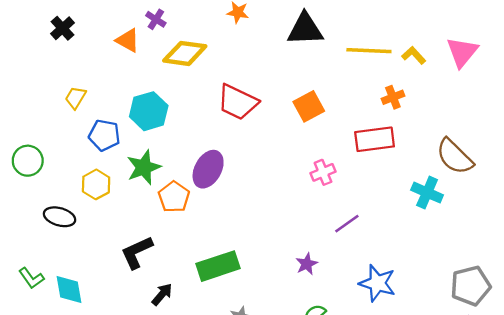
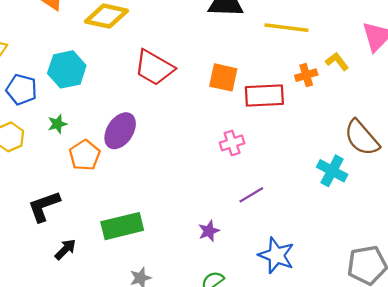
yellow L-shape: (414, 55) -> (337, 61), moved
orange square: (309, 106) -> (223, 77), turned 36
red rectangle: (375, 139) -> (264, 95), moved
green star: (144, 167) -> (57, 124), size x0.6

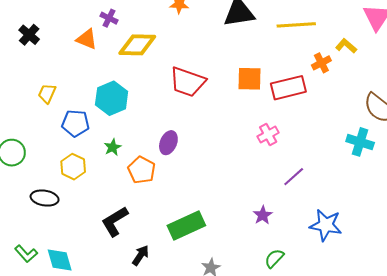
purple ellipse: (120, 131) -> (168, 143), size x0.7

